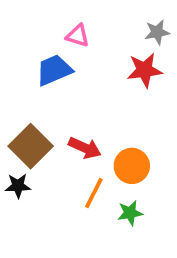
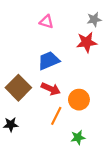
blue trapezoid: (54, 70) -> (49, 61), moved
black star: (18, 186) -> (11, 124), moved
green star: (130, 213) -> (78, 137), moved

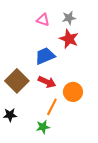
gray star: (94, 19) -> (69, 18), moved
red star: (87, 42) -> (69, 39), moved, turned 30
green star: (78, 137) -> (43, 127), moved

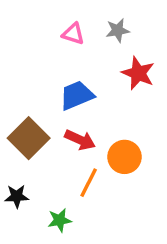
red star: (69, 39) -> (138, 73), moved
green star: (43, 127) -> (60, 220), moved

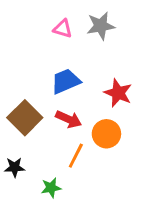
gray star: (118, 30) -> (101, 26), size x1.4
red star: (138, 73) -> (118, 93), moved

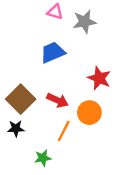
pink triangle: (63, 29) -> (55, 12), moved
blue trapezoid: (66, 81) -> (53, 52), moved
black star: (15, 167) -> (16, 129), moved

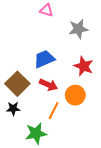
gray star: (85, 22) -> (78, 29), moved
blue trapezoid: (53, 52) -> (44, 59), moved
green star: (43, 158) -> (36, 133), size x1.5

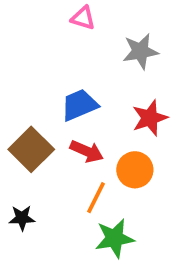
red star: (84, 66) -> (150, 118), turned 30
black star: (13, 109) -> (22, 218), moved
green star: (36, 133) -> (115, 238), moved

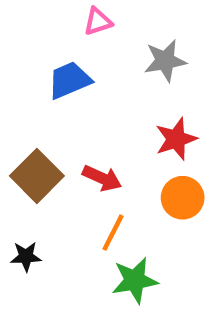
pink triangle: (83, 18) -> (98, 21), turned -35
blue trapezoid: (79, 105) -> (69, 80), moved
orange circle: (135, 170) -> (183, 198), moved

